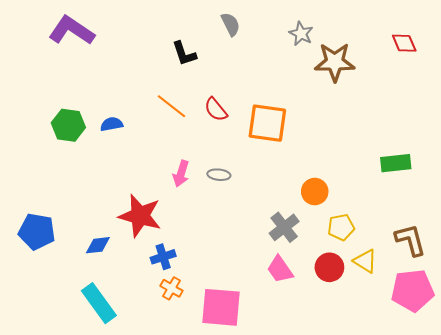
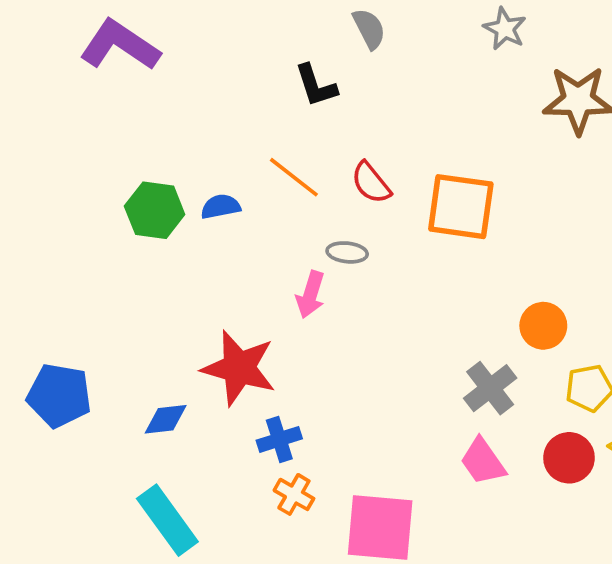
gray semicircle: (230, 24) -> (369, 29), moved
gray star: (301, 34) -> (505, 29), moved
blue semicircle: (112, 124) -> (221, 207), moved
green hexagon: (68, 125) -> (155, 210), moved
gray ellipse: (219, 175) -> (347, 252), moved

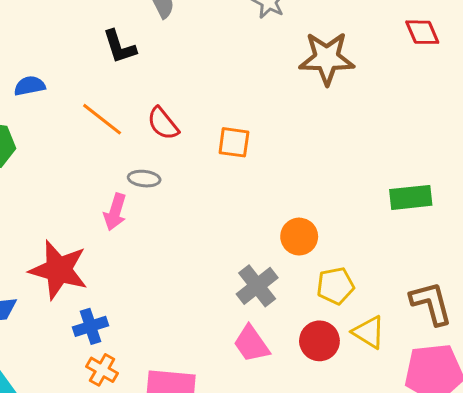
blue semicircle: (221, 207) -> (30, 86), moved
orange square: (461, 207) -> (234, 142), size x0.6

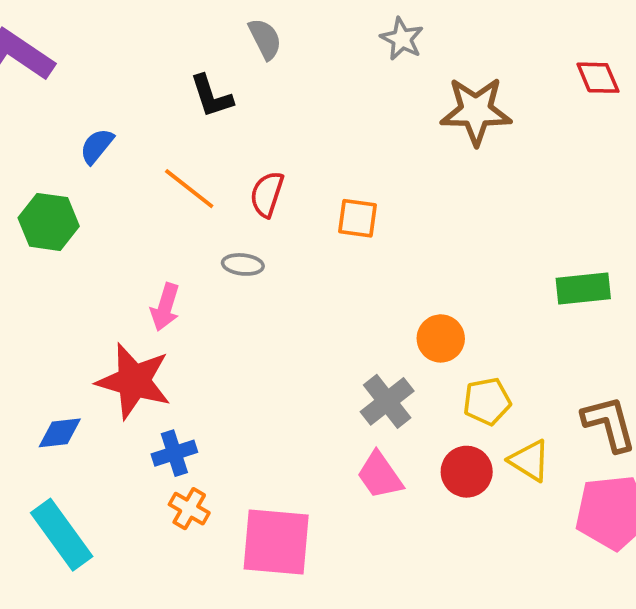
blue semicircle: (30, 86) -> (97, 146), turned -40
red semicircle: (163, 124) -> (267, 194), turned 57
pink arrow: (115, 212) -> (165, 307), moved

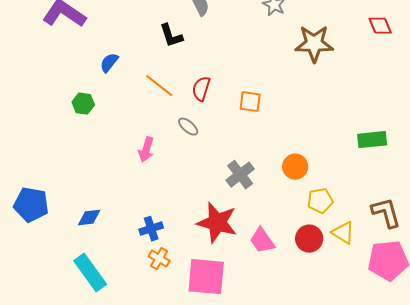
green hexagon: (49, 222) -> (83, 104), size x0.7
gray ellipse: (243, 264) -> (188, 127), turned 35
red star: (134, 381) -> (217, 223), moved
gray cross: (387, 401) -> (240, 175), moved

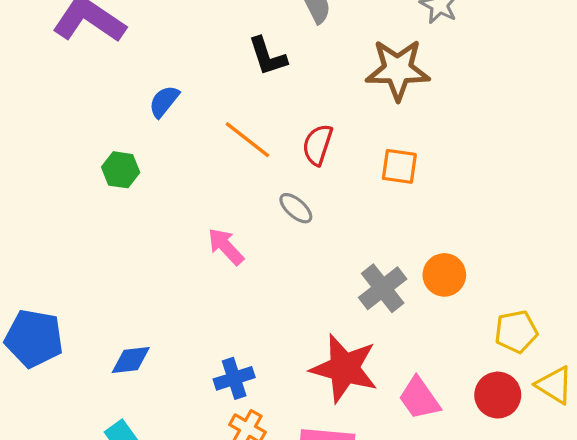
brown star: (314, 44) -> (398, 70), moved
pink arrow: (146, 150) -> (226, 247), turned 120
orange circle: (295, 167) -> (444, 275), moved

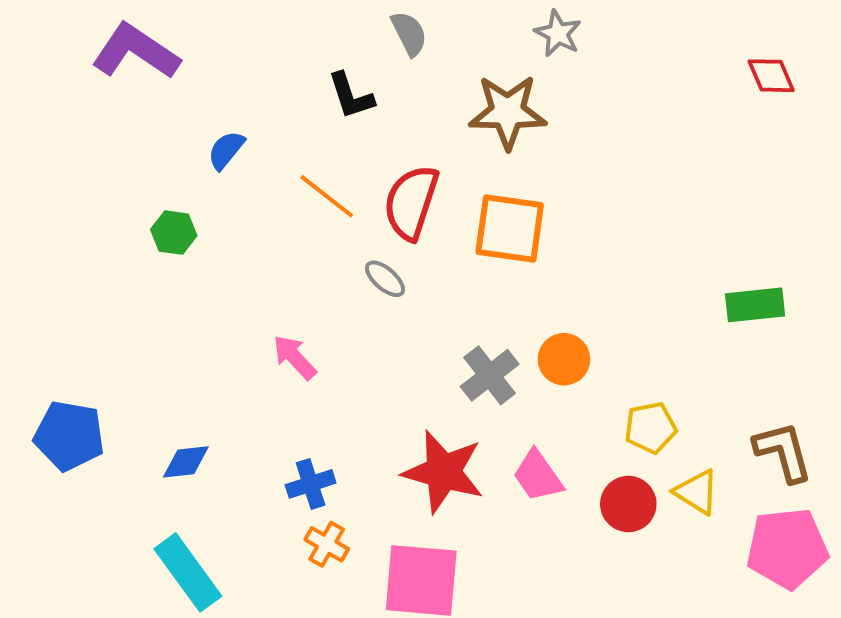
red semicircle: (318, 145) -> (411, 202), size x1.5
orange square: (399, 166) -> (510, 229), size x1.6
pink arrow: (226, 247) -> (294, 357), moved
pink trapezoid: (419, 398) -> (538, 476), moved

